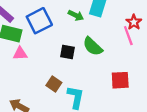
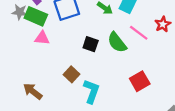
pink line: (128, 36) -> (139, 33), moved, turned -42
red square: (120, 80) -> (140, 81), turned -36

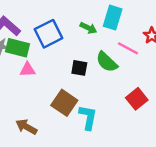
brown square: (72, 74) -> (64, 103), size x1.5

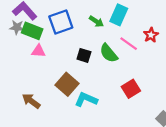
cyan L-shape: (88, 117) -> (86, 99), turned -85

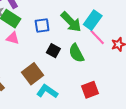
green arrow: (96, 21) -> (71, 22), size x1.6
blue square: (61, 22) -> (42, 25), moved, size x0.7
pink line: (129, 44) -> (97, 37), moved

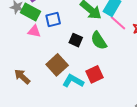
blue square: (42, 25) -> (53, 20), moved
red square: (90, 90) -> (95, 74), moved

